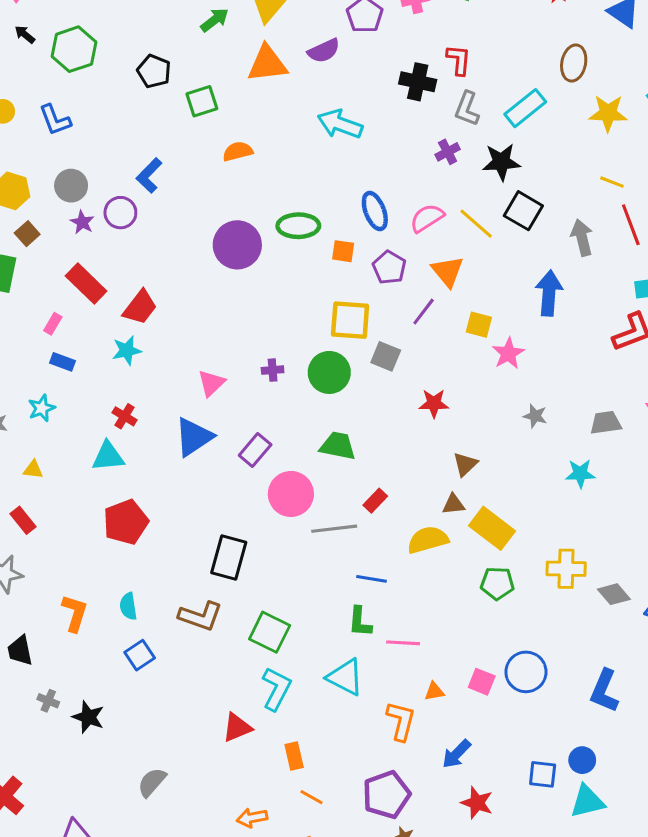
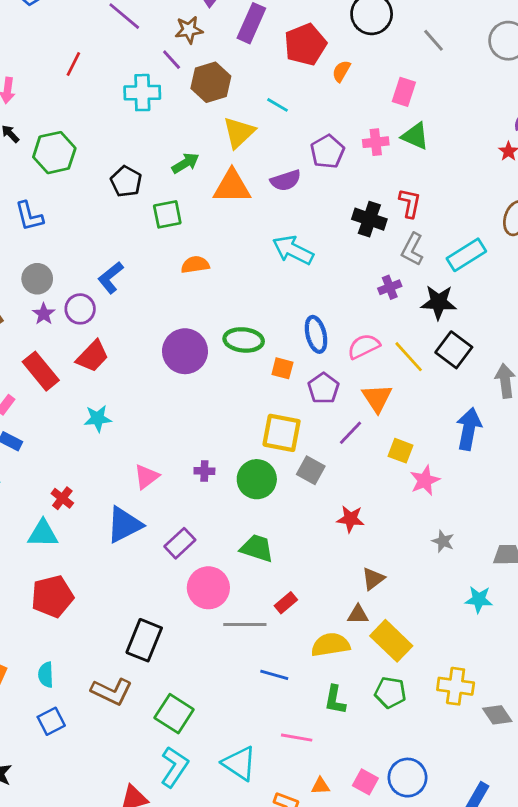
green arrow: (215, 20) -> (185, 163), moved
red trapezoid: (140, 307) -> (93, 356), moved
cyan star: (127, 350) -> (98, 419), moved
green L-shape: (360, 622) -> (335, 700), moved

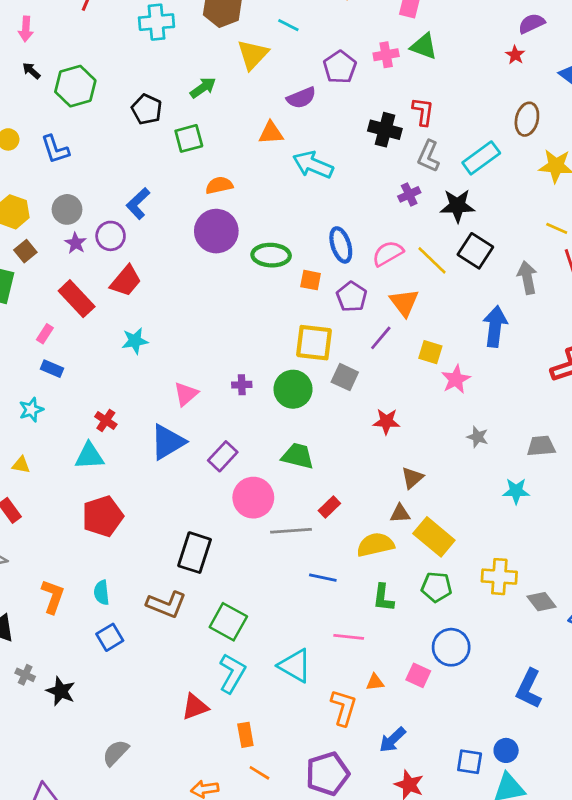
orange triangle: (232, 186) -> (271, 133), moved, size x0.7
purple circle: (185, 351) -> (216, 231), moved
blue circle: (407, 778) -> (451, 647), moved

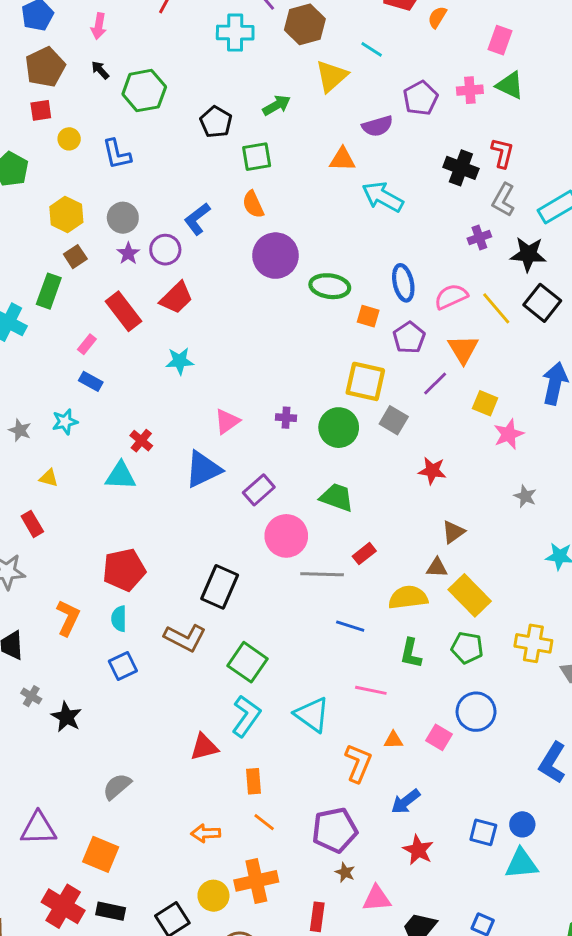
orange semicircle: (219, 185) -> (253, 204), moved, turned -108
red pentagon: (103, 516) -> (124, 570), moved

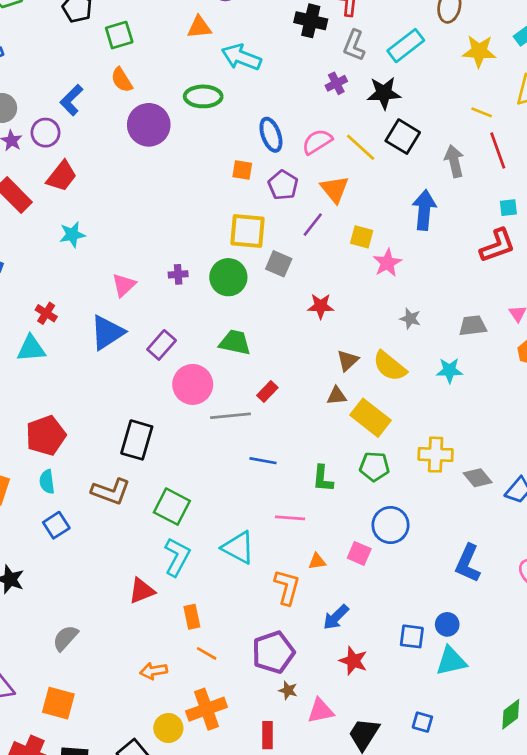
green ellipse: (330, 286) -> (203, 96), moved
yellow semicircle: (408, 597) -> (390, 366), moved, turned -126

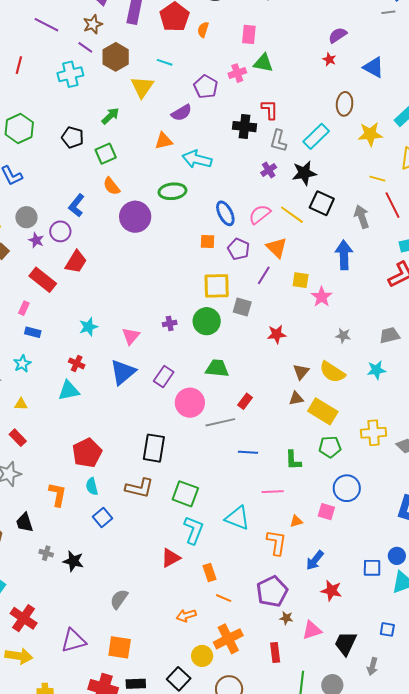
cyan star: (72, 235) -> (88, 327), moved

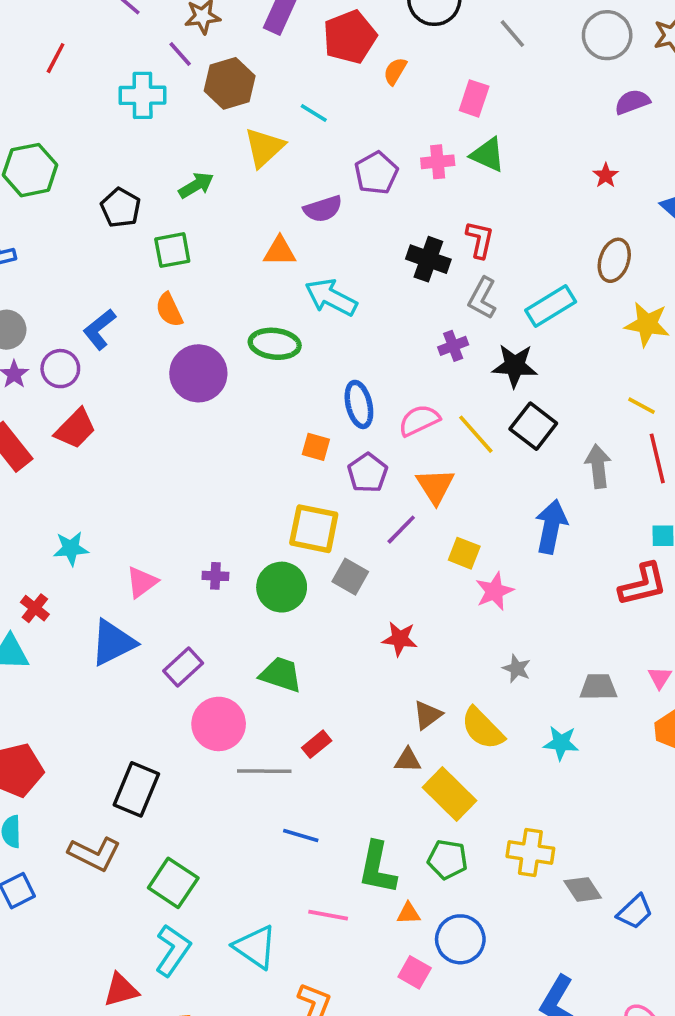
purple semicircle: (338, 35) -> (632, 102), moved
green L-shape: (293, 460) -> (377, 868), size x1.4
orange triangle: (296, 521) -> (409, 913), moved

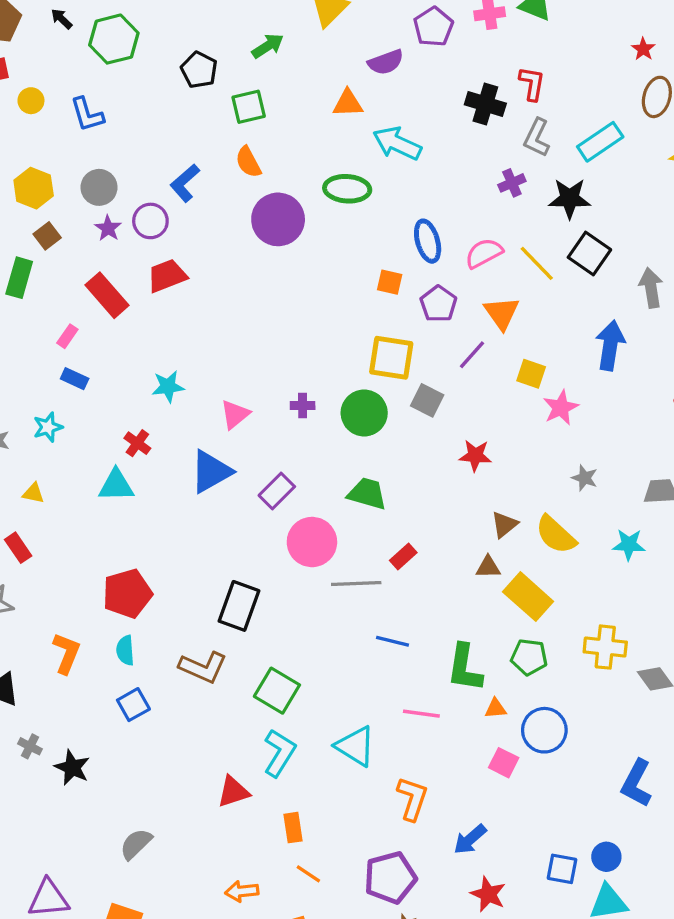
red star: (606, 175) -> (643, 49), moved
red trapezoid: (75, 429) -> (167, 276), turned -153

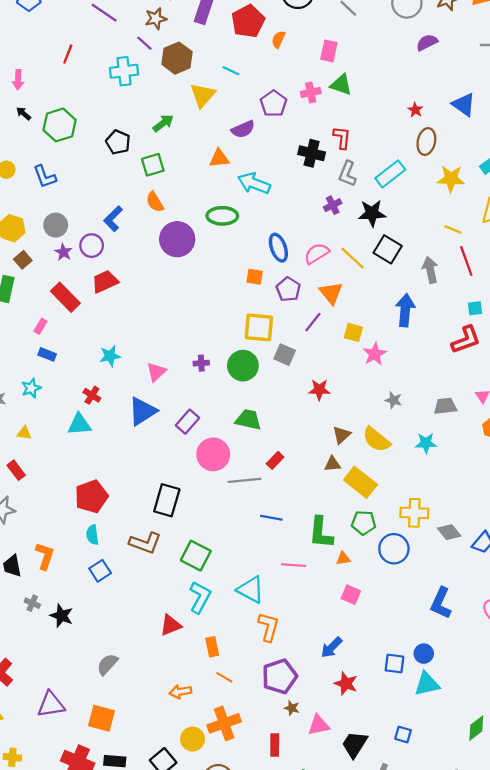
orange L-shape: (66, 653) -> (45, 556), moved
blue circle: (544, 730) -> (394, 549), moved
orange L-shape: (412, 799) -> (269, 627), moved

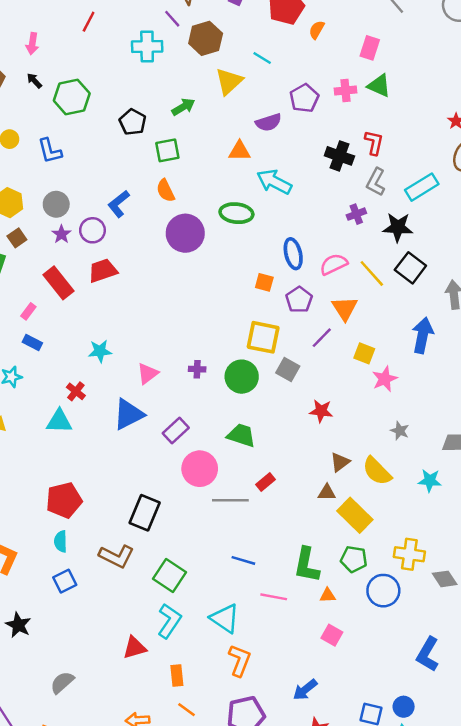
blue line: (271, 518) -> (243, 560), moved

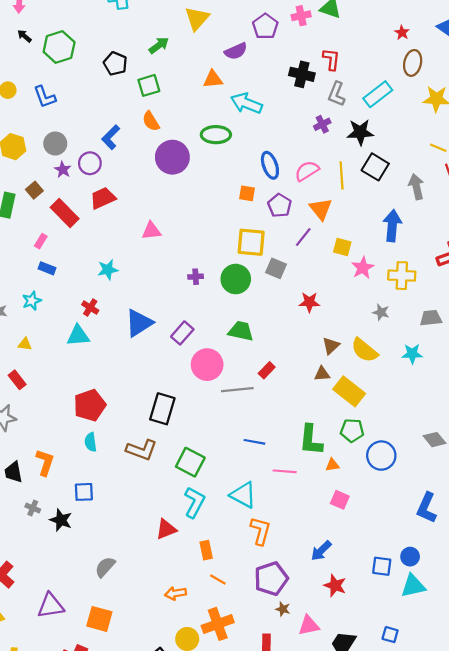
brown square: (17, 238) -> (34, 190), moved
yellow line: (372, 273) -> (342, 175), turned 44
pink triangle: (148, 374) -> (151, 231), moved, turned 36
yellow cross: (409, 554) -> (402, 276), moved
blue square: (65, 581) -> (84, 492), moved, turned 30

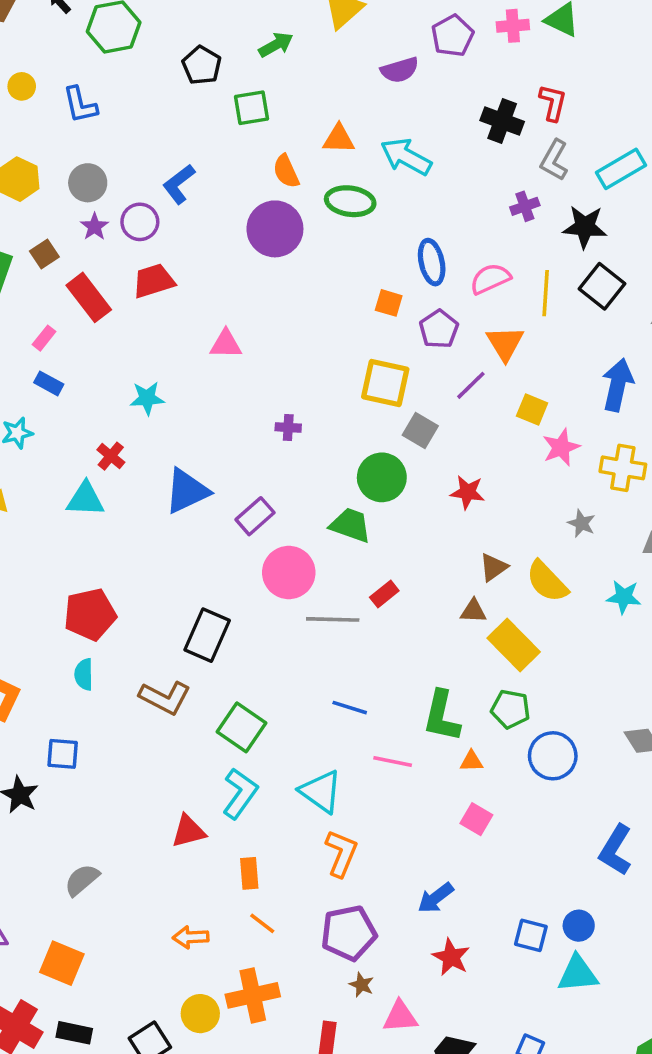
orange triangle: (213, 79) -> (339, 139), moved
orange semicircle: (151, 121) -> (286, 171), moved
green circle: (236, 279) -> (382, 477), moved

